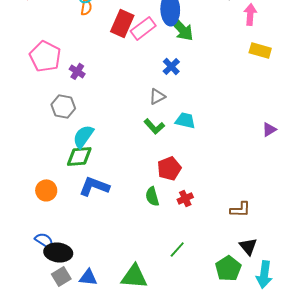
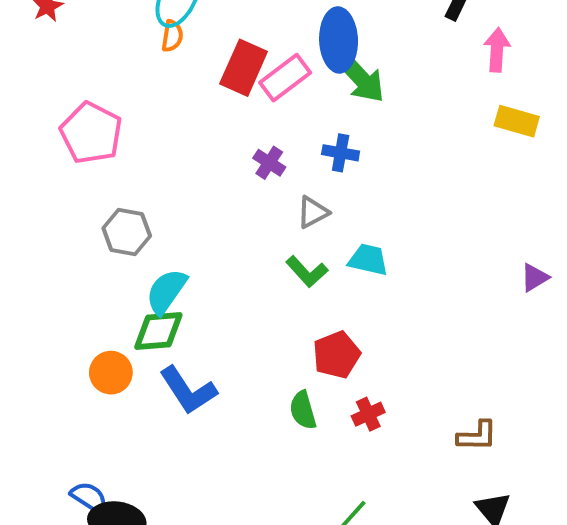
blue cross: (171, 66) -> (341, 153), turned -36
purple cross: (77, 71) -> (269, 163), moved
blue L-shape: (94, 186) -> (188, 390), turned -144
orange circle: (46, 190) -> (111, 373), moved

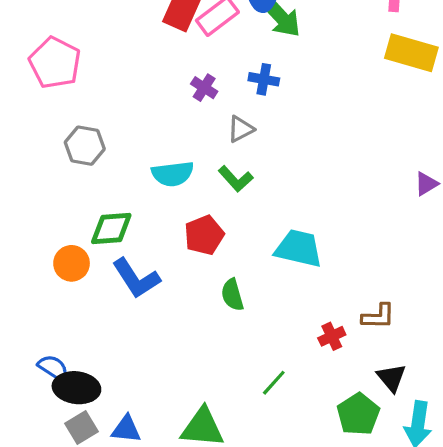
yellow rectangle: (517, 121) -> (411, 53), size x1.4
cyan trapezoid: (368, 260) -> (299, 248), moved, size x1.4
cyan semicircle: (166, 291) -> (173, 174), moved, turned -132
red pentagon: (337, 355) -> (204, 235), moved
red cross: (368, 414) -> (332, 336), moved

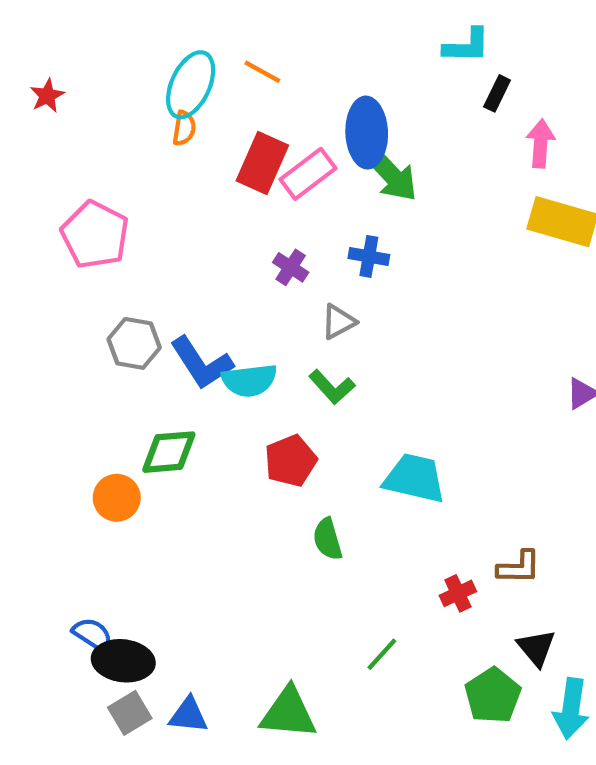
blue L-shape: (136, 278) -> (201, 363), moved

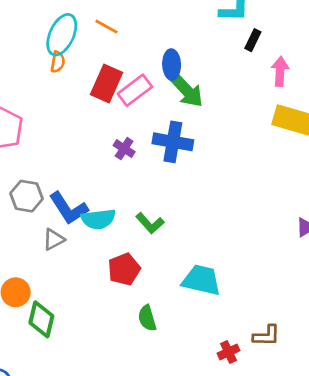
blue ellipse: (367, 133) -> (172, 65), size x0.7
blue cross: (369, 256) -> (173, 142), size x1.6
gray triangle: (338, 322) -> (54, 239), moved
green diamond: (169, 452) -> (41, 319), moved, turned -72

